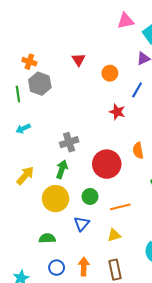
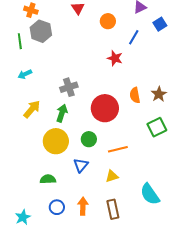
yellow arrow: (25, 176) -> (32, 109), moved

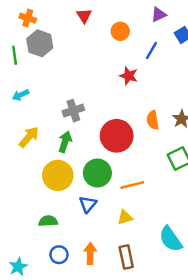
green circle: (89, 139) -> (97, 173), size x1.5

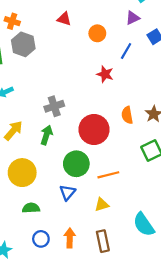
red triangle: (84, 16) -> (64, 19), turned -40
yellow circle: (58, 175) -> (22, 173), moved

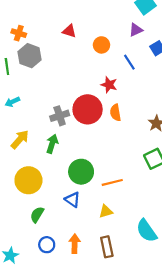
blue line: (126, 51) -> (129, 62), turned -63
orange semicircle: (127, 115) -> (115, 113), moved
red circle: (94, 129) -> (88, 109), moved
blue triangle: (67, 192) -> (72, 200), turned -35
green semicircle: (31, 208) -> (37, 215), turned -56

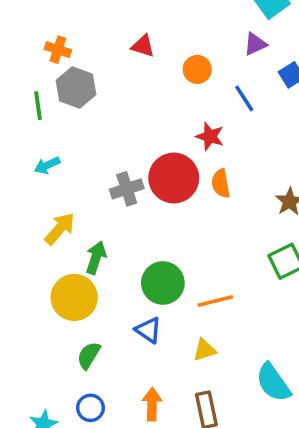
green arrow: (52, 144) -> (96, 258), moved
blue circle: (47, 245) -> (90, 408), moved

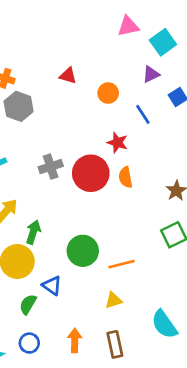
gray cross: (127, 189) -> (51, 167), moved
blue triangle: (148, 330) -> (52, 286), moved

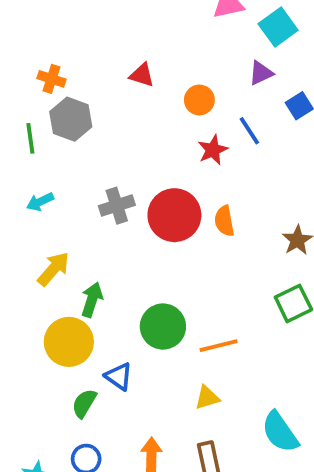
red star: (118, 142) -> (213, 150), moved, turned 30

